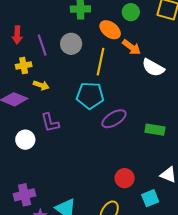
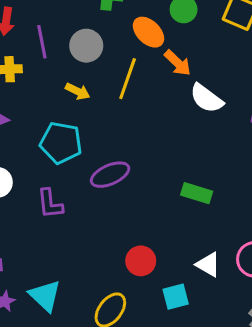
yellow arrow: (41, 85) -> (78, 91), moved
cyan pentagon: (90, 96) -> (61, 143), moved
purple ellipse: (114, 119) -> (110, 175), moved
purple L-shape: (50, 123) -> (50, 204), moved

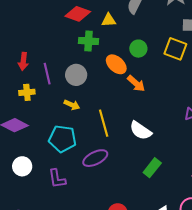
yellow line: (128, 79) -> (104, 123), moved, turned -32
white semicircle: (206, 98) -> (141, 131), moved
green rectangle: (197, 193) -> (152, 168), turned -66

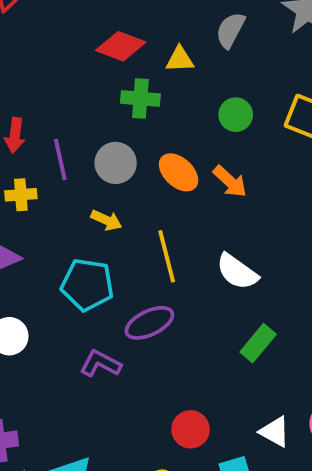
orange ellipse: (116, 64) -> (179, 172), moved
purple L-shape: (57, 179) -> (100, 364), moved, turned 125

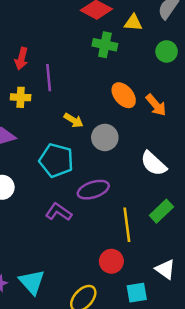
green circle: (236, 115) -> (167, 51), moved
gray circle: (116, 163) -> (105, 137), moved
yellow line: (167, 256) -> (127, 225), moved

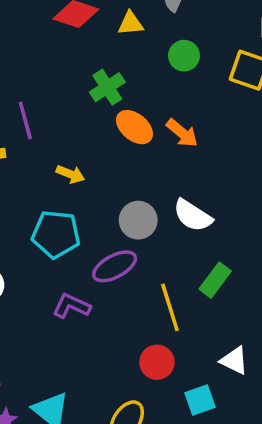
green cross: (105, 45) -> (107, 87), moved, turned -35
gray circle: (105, 137) -> (138, 220), moved

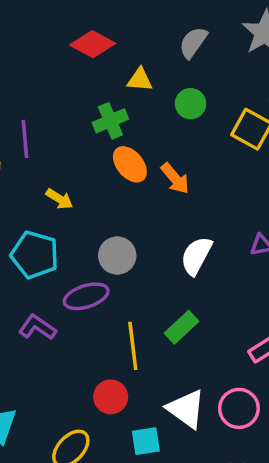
yellow triangle: (131, 23) -> (140, 80), moved
white semicircle: (193, 216) -> (196, 256), moved, turned 75
white triangle: (234, 361) -> (186, 409), size x1.4

